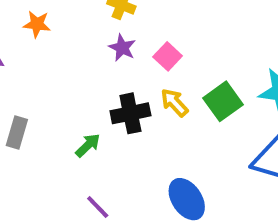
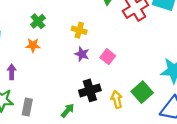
green square: (223, 101) -> (142, 92), moved
yellow arrow: (174, 103) -> (117, 99), moved, turned 35

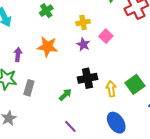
yellow cross: (79, 30) -> (83, 22), turned -32
orange star: (33, 45) -> (47, 47), moved, size x1.5
pink square: (108, 57) -> (106, 36), moved

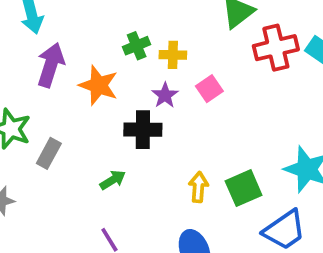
green cross: (46, 11) -> (137, 46), moved
purple arrow: (18, 54) -> (51, 65), moved, size x1.6
black cross: (87, 78) -> (143, 130), moved

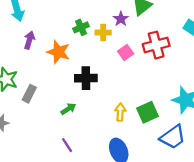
red cross: (276, 48) -> (156, 45), moved
purple arrow: (51, 65) -> (29, 40), size x0.7
purple star: (165, 95) -> (121, 19), moved

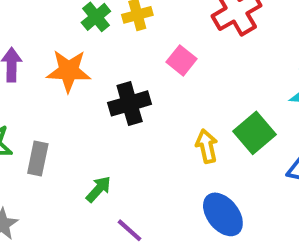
pink square: (126, 52) -> (181, 60), moved
green arrow: (68, 109) -> (99, 189), moved

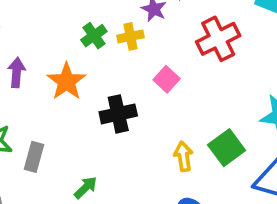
orange star: (69, 71) -> (66, 81), turned 30

